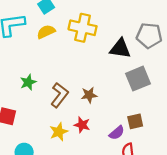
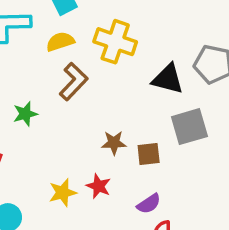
brown L-shape: (59, 95) -> (74, 82), moved
brown square: (135, 121) -> (149, 154), moved

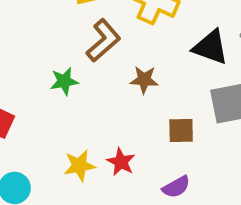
green star: (25, 114) -> (64, 81), moved
brown star: (114, 143) -> (144, 80), moved

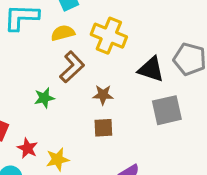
brown square: (181, 130) -> (103, 128), moved
red star: (121, 162) -> (27, 148), moved

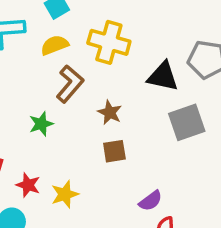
brown star: (103, 95) -> (110, 112), turned 30

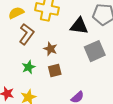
green star: (41, 124) -> (29, 67), moved

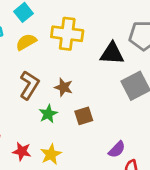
brown L-shape: (27, 34) -> (29, 85), moved
brown star: (50, 49) -> (64, 87), moved

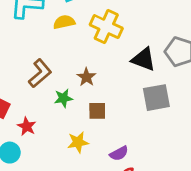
brown L-shape: (29, 85) -> (40, 73), moved
yellow star: (51, 154) -> (78, 142), moved

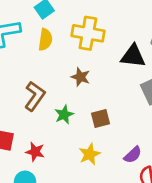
yellow semicircle: (64, 22) -> (45, 40), turned 125
brown star: (86, 77) -> (80, 77), moved

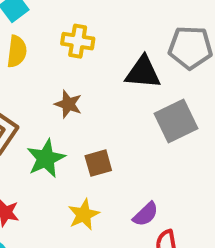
yellow cross: (88, 33) -> (78, 41), size x0.7
green star: (64, 115) -> (46, 158), size x1.4

